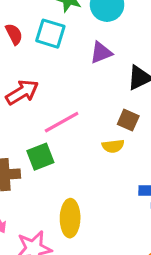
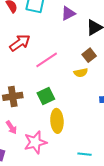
brown square: (128, 120) -> (89, 55), turned 32
green square: (40, 157) -> (46, 96), moved

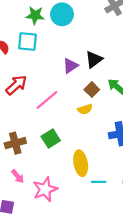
purple triangle: (68, 13) -> (70, 66), moved
yellow ellipse: (57, 121) -> (81, 163), moved
cyan line: (85, 154) -> (99, 182), moved

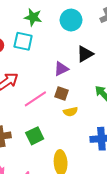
cyan circle: (62, 14) -> (71, 20), moved
black triangle: (94, 59) -> (85, 54), moved
brown square: (92, 90) -> (61, 94), moved, turned -32

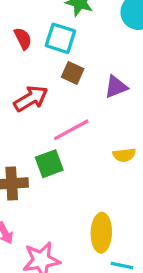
brown square: (61, 94) -> (73, 73), moved
green square: (35, 136) -> (49, 164), moved

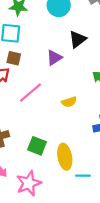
brown square: (73, 73) -> (14, 58), moved
green square: (49, 164) -> (37, 146), moved, turned -36

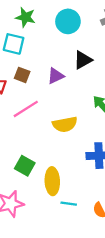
brown square: (14, 58) -> (22, 75), moved
yellow semicircle: (69, 102) -> (65, 124), size x1.5

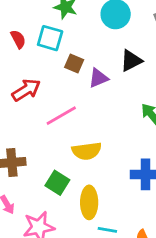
brown square: (22, 75) -> (74, 64), moved
yellow semicircle: (65, 124) -> (87, 151), moved

